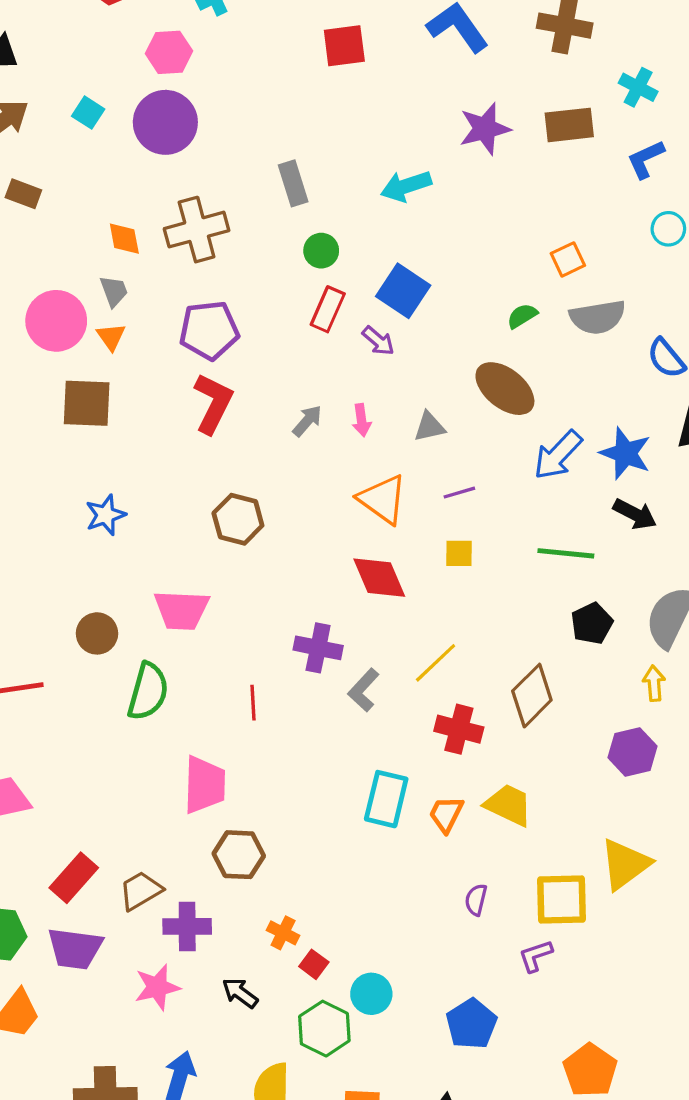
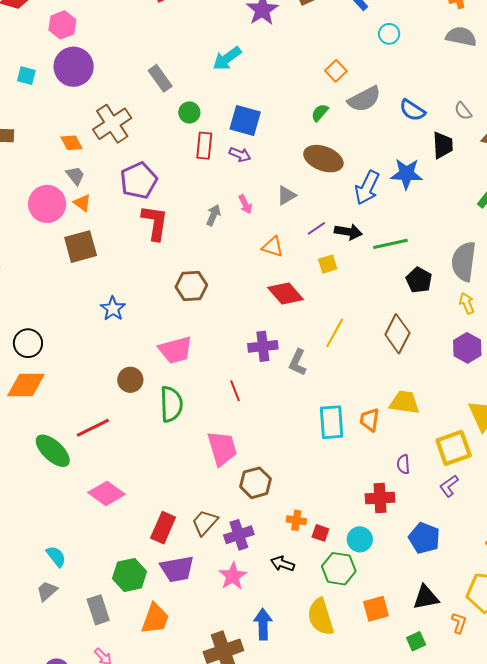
orange triangle: (383, 499) -> (273, 247), size x0.7
black arrow: (635, 514) -> (348, 232), moved
red cross: (459, 729) -> (380, 498), moved

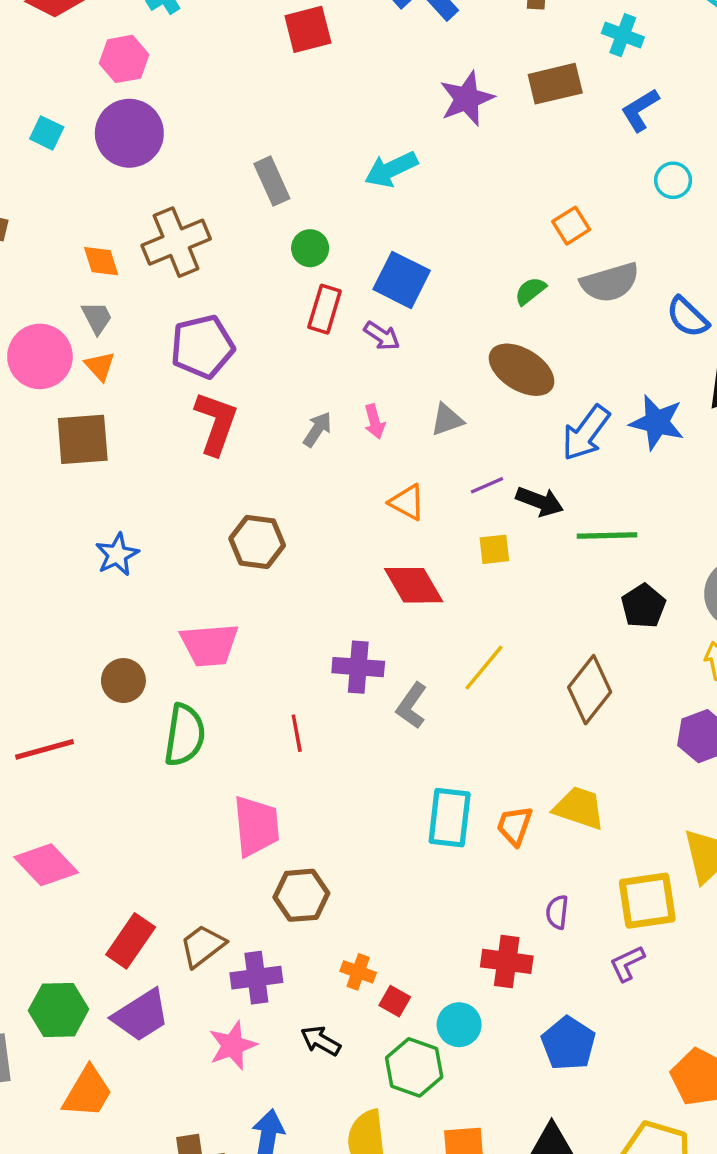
purple trapezoid: (177, 569) -> (141, 1015), turned -33

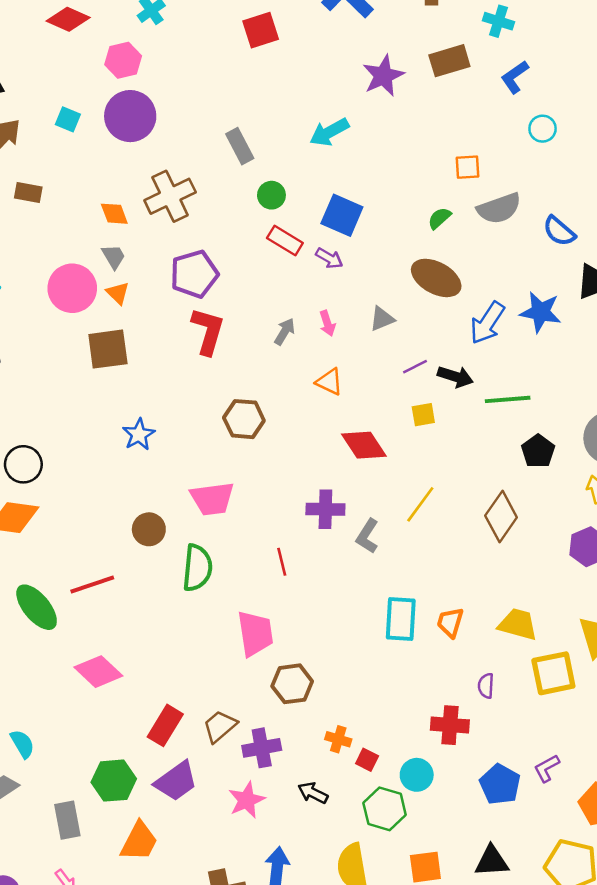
orange square: (571, 226) -> (467, 167), turned 32
red rectangle: (325, 309) -> (285, 241), turned -72
orange triangle: (407, 502) -> (329, 382), moved
yellow trapezoid: (579, 808) -> (518, 624), moved
purple L-shape: (627, 963) -> (547, 768), moved

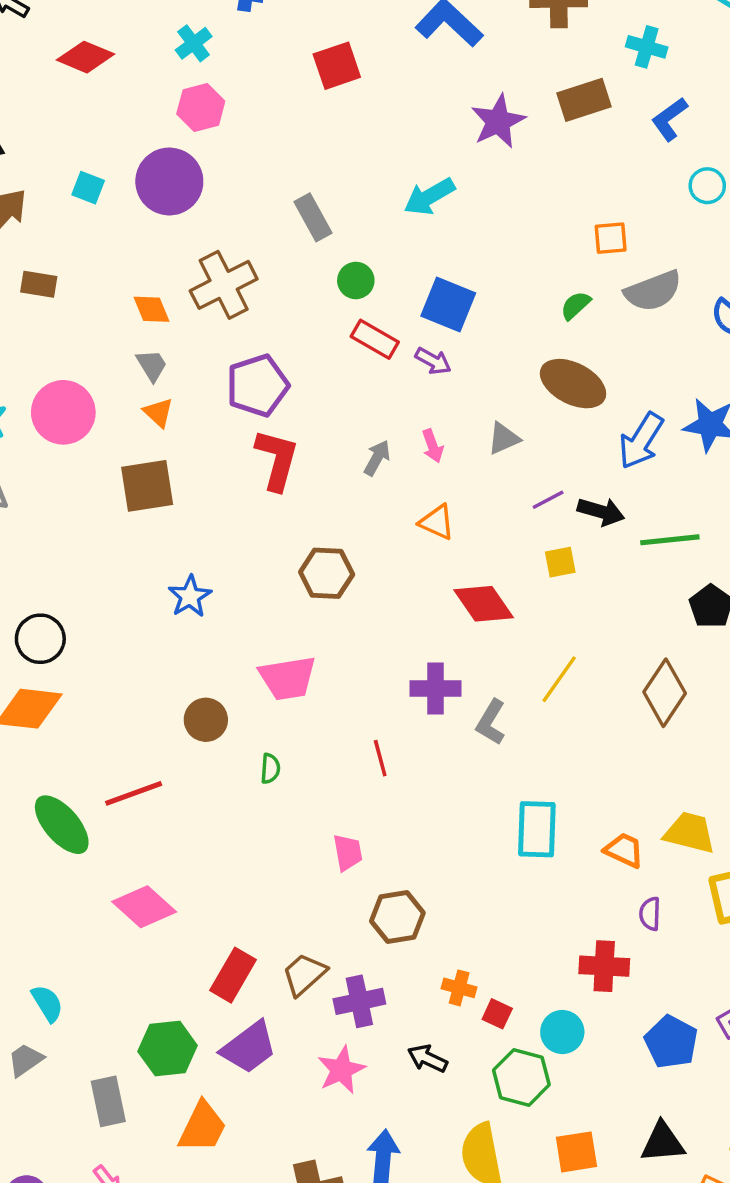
pink hexagon: (123, 60) -> (201, 107), moved
pink circle: (72, 288) -> (63, 412), moved
green semicircle: (197, 568) -> (270, 769), size x0.5
orange trapezoid: (450, 622) -> (624, 850), moved, turned 100
pink trapezoid: (255, 634) -> (348, 852), size x0.6

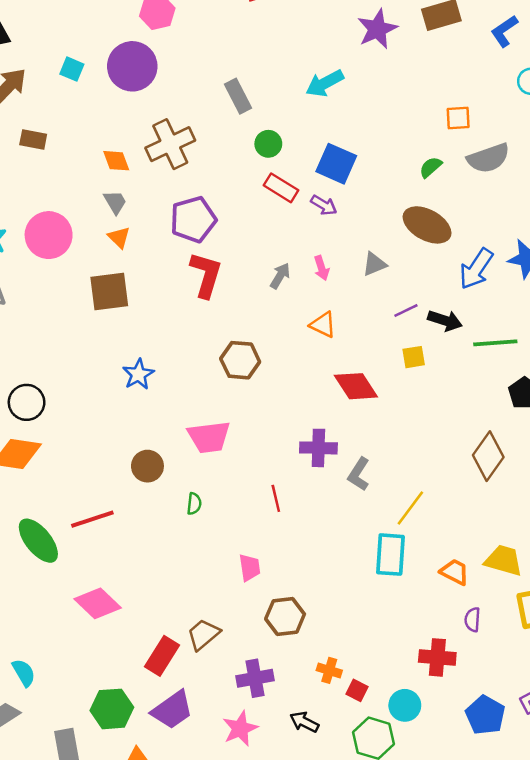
yellow line: (559, 679) -> (410, 508), moved
brown trapezoid: (304, 974) -> (203, 634), moved

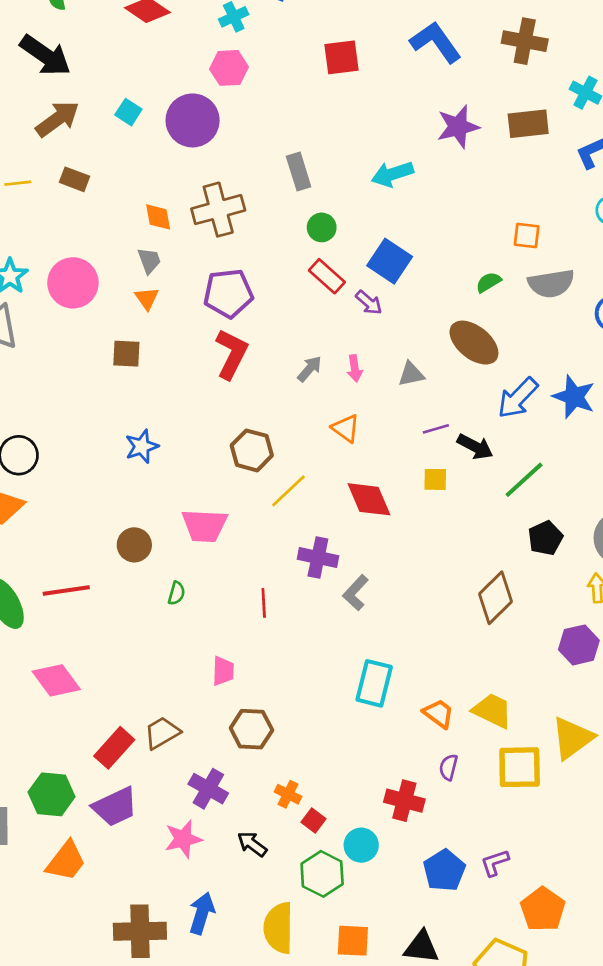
brown square: (109, 291) -> (126, 354), size x0.7
green line: (495, 343) -> (524, 480), turned -48
yellow line: (410, 508) -> (288, 491), moved
purple cross: (255, 678) -> (208, 789), turned 30

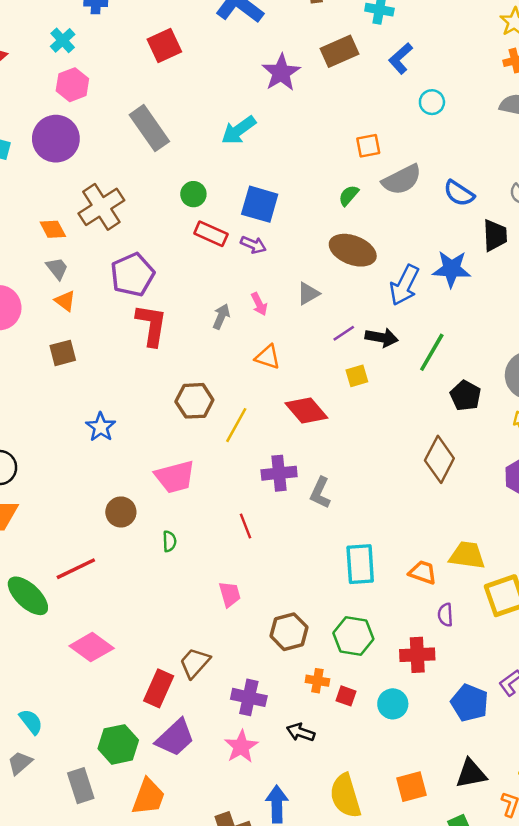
gray rectangle: (299, 172) -> (149, 128), moved, size x1.4
brown hexagon: (251, 729) -> (289, 632), moved
green hexagon: (322, 874) -> (353, 636), moved

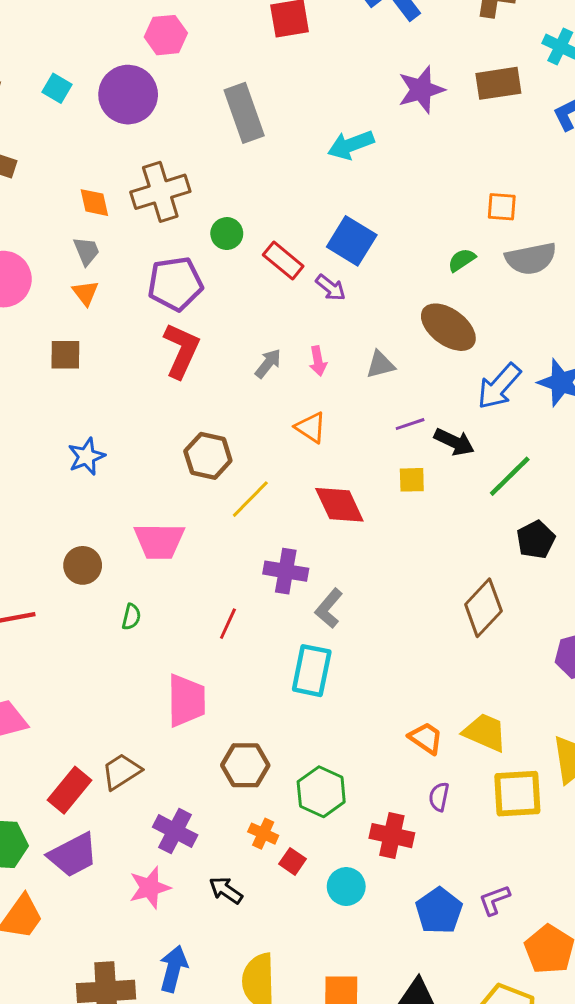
green circle: (193, 194) -> (227, 234), moved
red line: (245, 526) -> (228, 624), turned 30
cyan rectangle: (360, 564) -> (312, 671), moved
pink trapezoid: (230, 594) -> (186, 701), size x1.6

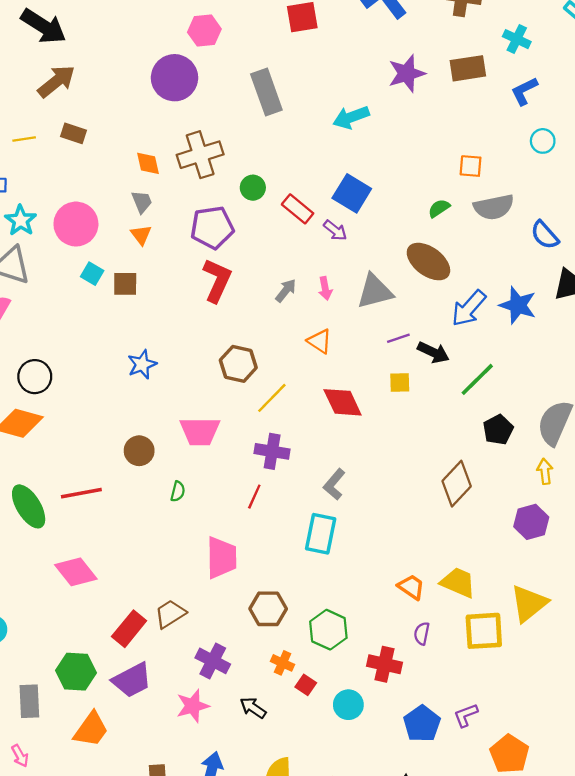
cyan square: (57, 88) -> (92, 274), moved
gray triangle: (380, 365) -> (375, 291), size x1.6
purple cross: (286, 571) -> (272, 451), moved

